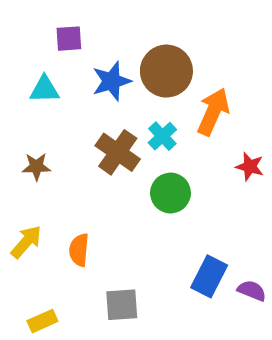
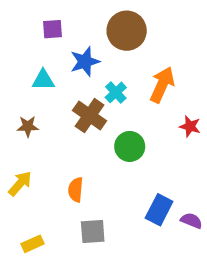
brown circle: (166, 71) -> (127, 31), moved
cyan triangle: (44, 89) -> (43, 80), moved
cyan cross: (162, 136) -> (116, 92), moved
orange semicircle: (79, 250) -> (76, 190), moved

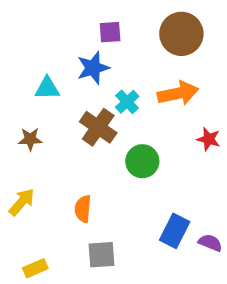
purple square: (52, 29) -> (110, 32), moved
brown circle: (127, 31) -> (181, 34), moved
orange arrow: (162, 85) -> (178, 93), turned 54

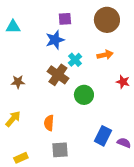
cyan triangle: (47, 88) -> (13, 27), moved
orange arrow: (178, 93) -> (105, 55), size x0.7

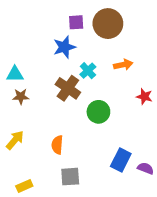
brown circle: (107, 20) -> (108, 24), moved
cyan triangle: (13, 27) -> (15, 74), moved

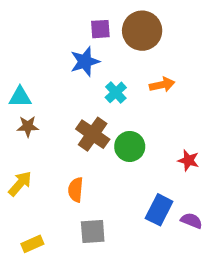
brown cross: (68, 88) -> (93, 134), moved
red star: (144, 97) -> (188, 160), moved

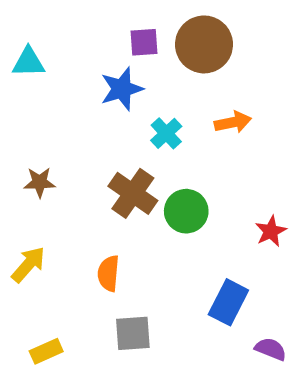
cyan triangle: (20, 97) -> (28, 62), moved
red star: (188, 160) -> (271, 231), turned 30
purple semicircle: (191, 221) -> (271, 349), moved

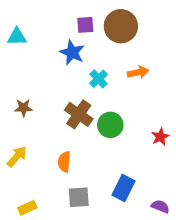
blue star: (122, 89) -> (72, 53), turned -30
blue rectangle: (228, 302) -> (123, 188), moved

